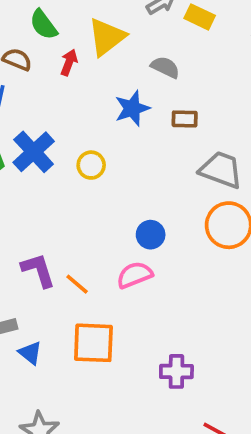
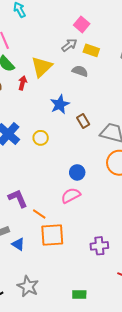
gray semicircle: (165, 67) -> (80, 71), moved
brown rectangle: (185, 119) -> (83, 121), moved, turned 64
orange line: (77, 284) -> (39, 214), moved

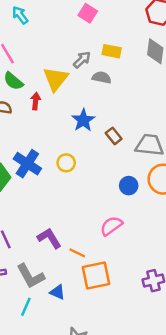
pink square: (82, 24) -> (88, 13), moved
gray arrow: (69, 45) -> (82, 60), moved
blue circle: (77, 172) -> (129, 186), moved

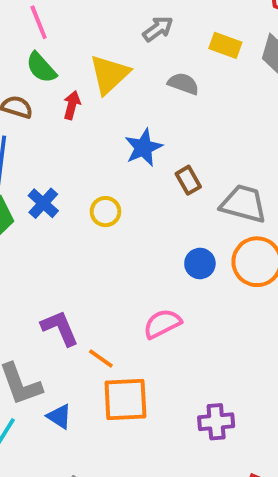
yellow rectangle: (112, 51) -> (225, 45), moved
gray arrow: (82, 60) -> (158, 29), moved
blue cross: (27, 164) -> (43, 203), size x0.7

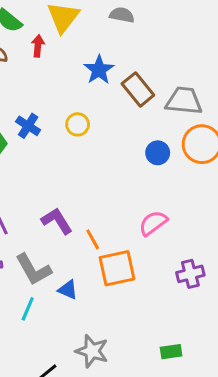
brown rectangle: (188, 180) -> (138, 89), size x1.5
pink semicircle: (162, 324) -> (153, 223), moved
orange line: (101, 359) -> (93, 239), turned 35

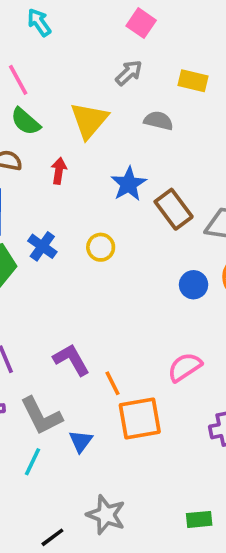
red arrow: (38, 46) -> (59, 171), moved
blue triangle: (68, 290) -> (81, 441), turned 40

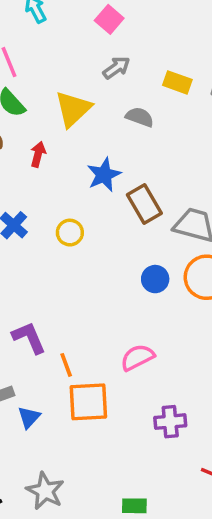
pink square: (141, 23) -> (109, 19), moved

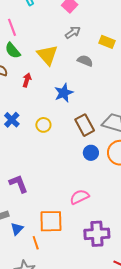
yellow triangle: (73, 109) -> (47, 55), turned -30
brown rectangle: (144, 204) -> (85, 125), moved
orange line: (66, 365) -> (36, 243), moved
purple cross: (170, 422) -> (97, 234), size x1.4

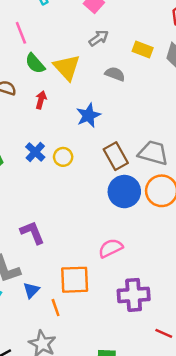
green semicircle: (13, 51) -> (35, 63), moved
blue cross: (12, 120) -> (35, 152), moved
blue circle: (91, 153) -> (124, 192), size x1.6

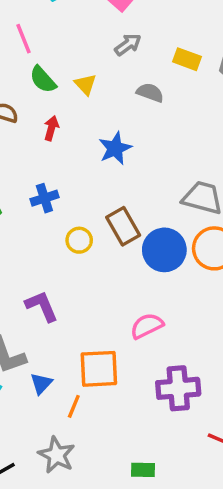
yellow triangle: (67, 67) -> (85, 84), size x0.6
blue cross: (35, 152) -> (44, 198), turned 30
brown rectangle: (116, 156) -> (123, 226), moved
yellow circle: (63, 157) -> (79, 240), moved
orange line: (56, 308) -> (74, 406), turned 42

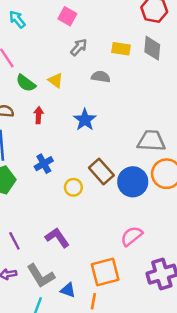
blue triangle: (41, 383) -> (68, 290), turned -42

